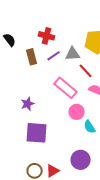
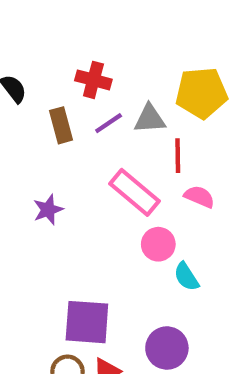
red line: (86, 71) -> (178, 156), turned 42
purple star: (28, 104) -> (48, 210), moved
purple square: (37, 133) -> (87, 322), moved

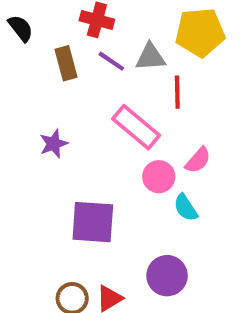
purple line: (109, 123) -> (111, 61), turned 68
pink semicircle: (199, 197) -> (198, 160), moved, turned 108
purple square: (87, 322) -> (93, 222), moved

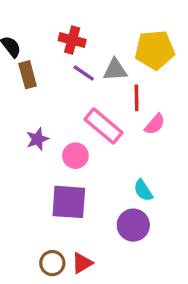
brown rectangle: (66, 63) -> (28, 75), moved
pink semicircle: (198, 160) -> (155, 124), moved
pink circle: (159, 177) -> (75, 156), moved
purple circle: (167, 276) -> (133, 225), moved

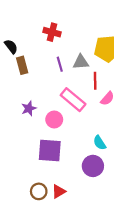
red cross: (72, 40) -> (52, 32), moved
purple line: (84, 73) -> (60, 64), turned 40

